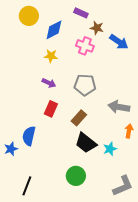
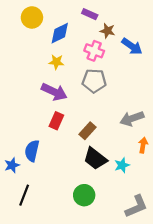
purple arrow: (49, 83) -> (54, 92), size x1.6
gray pentagon: (85, 85) -> (94, 81), moved
gray arrow: (119, 107) -> (132, 119), turned -30
black line: (27, 186) -> (24, 195), moved

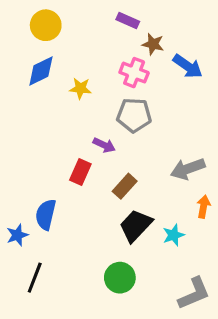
blue diamond: (60, 33) -> (41, 71), moved
purple arrow: (54, 92) -> (104, 145), moved, size x0.6
black trapezoid: (95, 159) -> (136, 226), turned 95

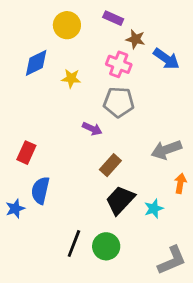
yellow circle: (46, 25) -> (67, 25), moved
red rectangle: (80, 172) -> (26, 153), moved
black line: (35, 278) -> (74, 244), moved

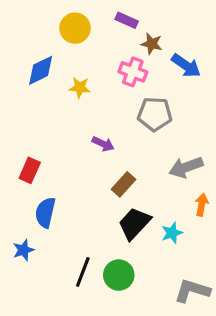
gray pentagon: (119, 102) -> (155, 114), moved
blue star: (15, 209) -> (23, 250), moved
gray L-shape: (172, 260) -> (192, 291), turned -140

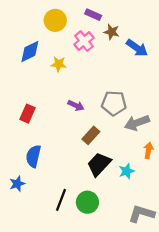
pink cross: (133, 72) -> (84, 41), moved, turned 30
gray pentagon: (155, 114) -> (114, 103), moved
red rectangle: (30, 170) -> (28, 114), moved

